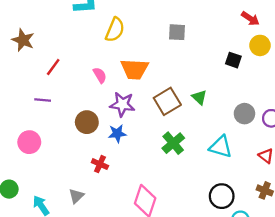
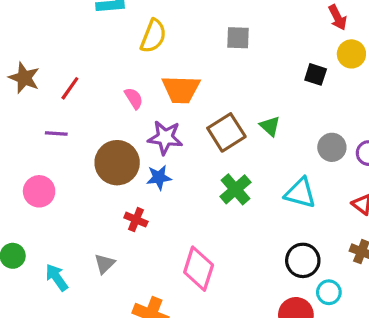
red arrow: (250, 19) -> (338, 17), turned 30
brown star: (23, 40) -> (24, 78), moved
brown circle: (87, 122) -> (117, 163), size x1.4

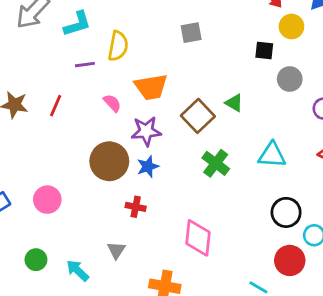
purple line: (56, 134) -> (85, 65), moved
gray circle: (332, 147) -> (290, 79), moved

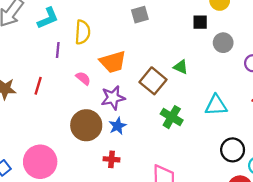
purple line: (85, 65) -> (58, 50), turned -70
pink circle: (47, 200) -> (40, 162), size x1.5

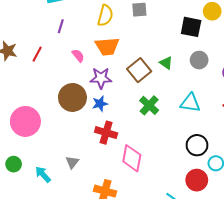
black square: (200, 22) -> (191, 27), size x1.5
yellow semicircle: (83, 32) -> (105, 16), moved
gray circle: (223, 43) -> (199, 60), moved
red cross: (111, 159) -> (106, 133), moved, size x1.5

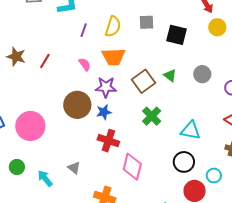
purple line: (61, 26) -> (84, 30), moved
black square: (191, 27) -> (176, 35), moved
cyan triangle: (190, 103) -> (191, 130), moved
black circle: (197, 145) -> (184, 162), moved
gray triangle: (72, 162) -> (74, 168), turned -32

